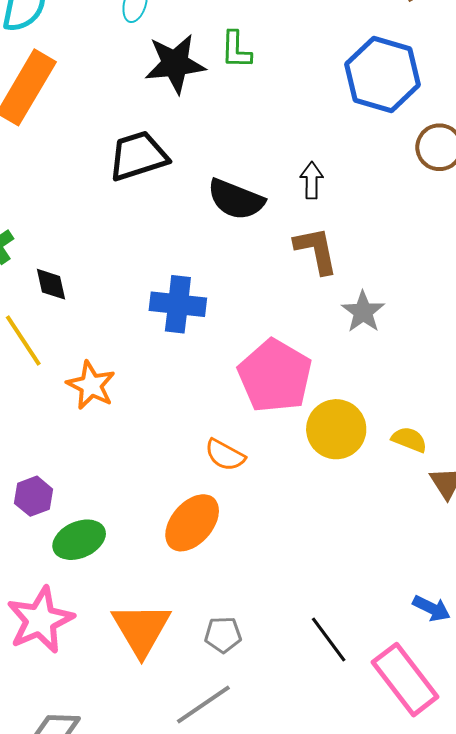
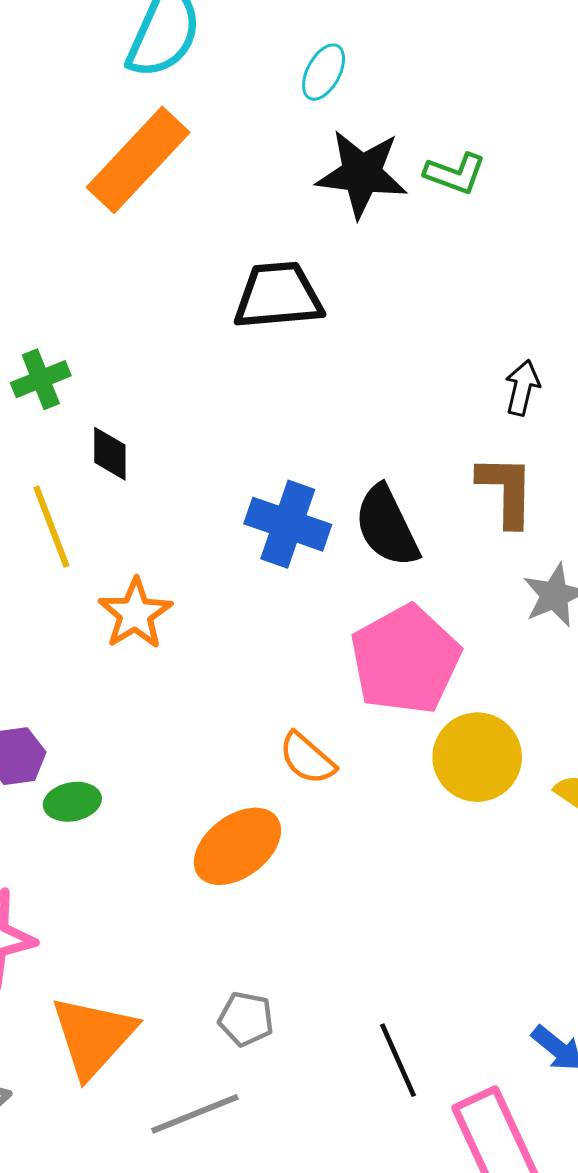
green L-shape: (236, 50) -> (455, 173), turned -84
black semicircle: (236, 199) -> (387, 526), moved, turned 30
green ellipse: (79, 540) -> (72, 802), moved, size x0.7
orange triangle: (141, 629) -> (93, 1036), moved

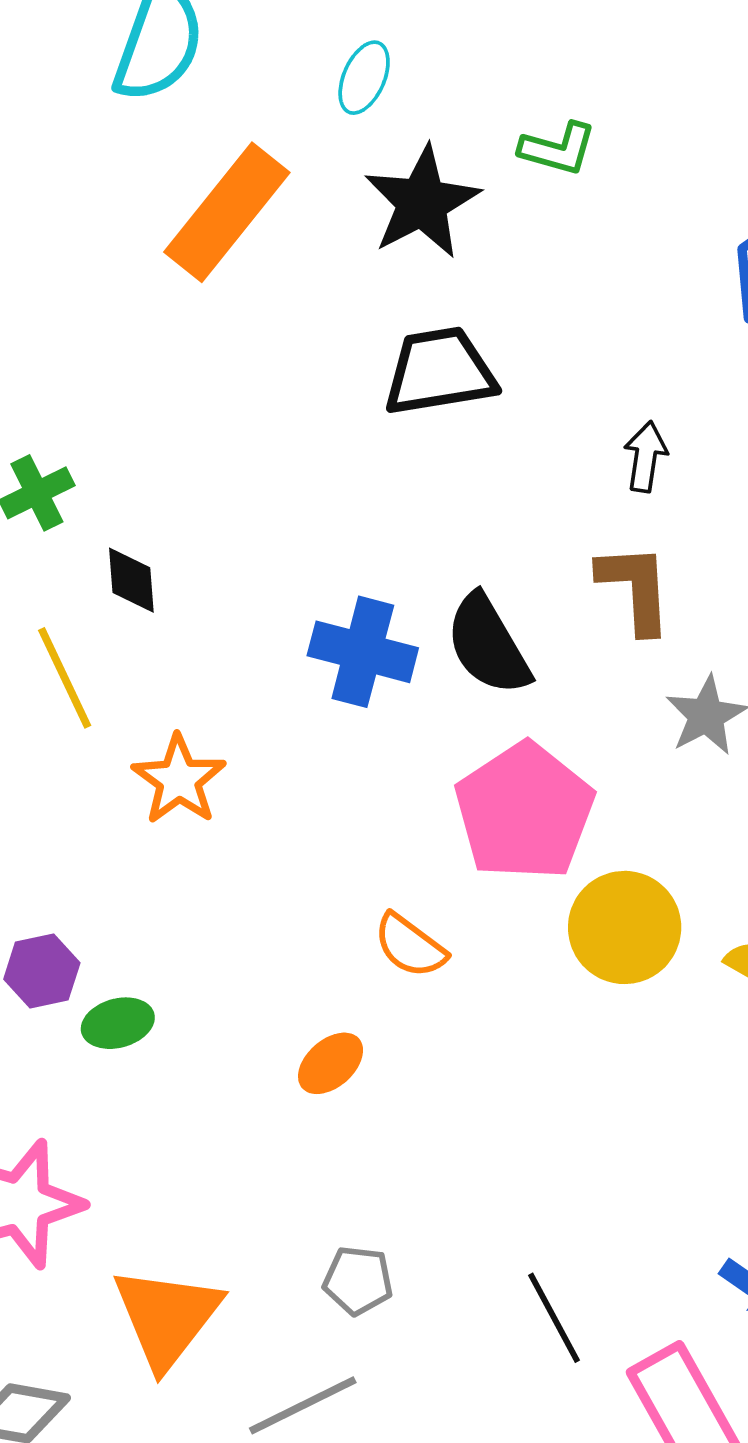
orange rectangle: (138, 160) -> (227, 212), moved
green L-shape: (455, 173) -> (558, 149), moved
black star: (362, 174) -> (422, 202), turned -30
black trapezoid: (278, 296) -> (440, 372), moved
orange ellipse: (237, 846) -> (331, 1063), size x0.6

